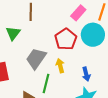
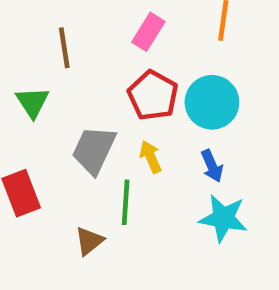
pink rectangle: (78, 13) -> (148, 32), moved
cyan circle: (93, 35) -> (212, 102), moved

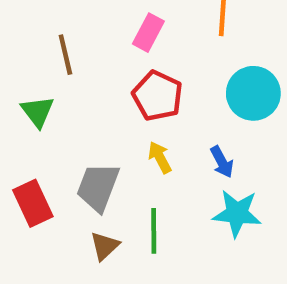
cyan circle: (212, 102) -> (253, 93), moved
gray trapezoid: (94, 150) -> (98, 187), moved
green line: (126, 202) -> (154, 231), moved

